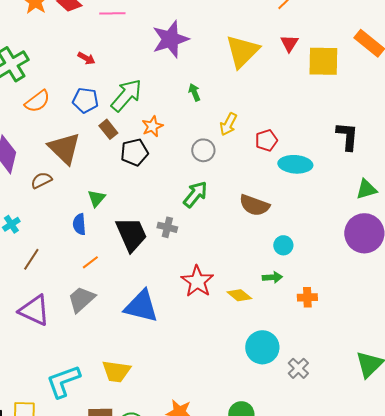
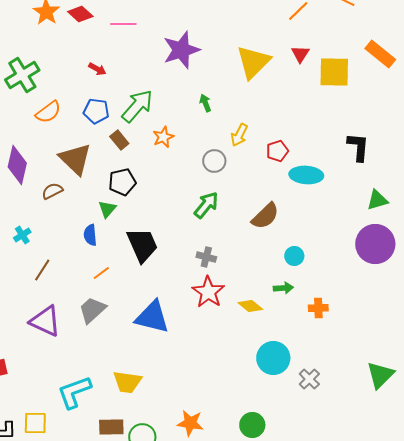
black pentagon: (134, 152) -> (122, 182), moved
brown semicircle: (254, 205) -> (265, 216), turned -64
gray cross: (167, 227) -> (206, 257), moved

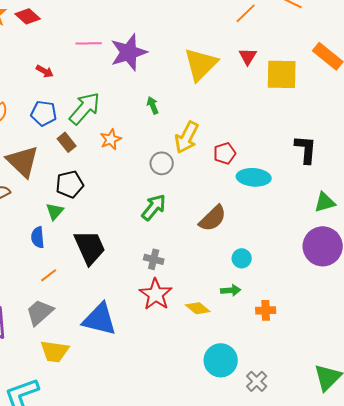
pink line: (123, 24) -> (89, 43), moved
yellow arrow: (239, 135) -> (187, 137), size x1.4
yellow trapezoid: (127, 382) -> (55, 351), moved

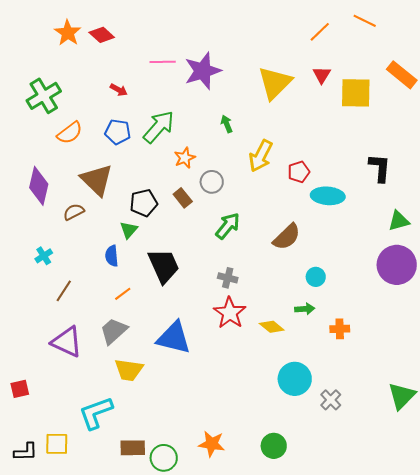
brown rectangle: (67, 142) -> (183, 198), moved
gray circle: (162, 163) -> (212, 182), moved

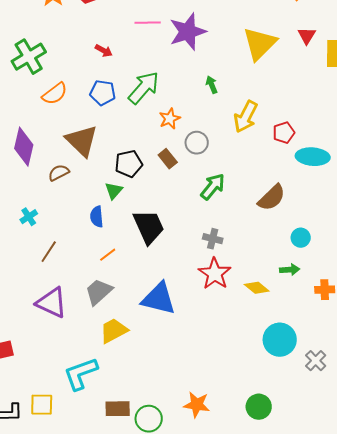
yellow trapezoid: (129, 370) -> (114, 331), turned 144

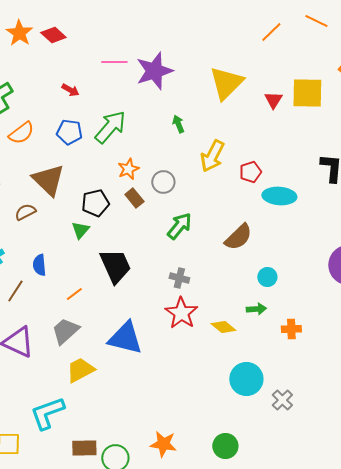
red triangle: (307, 36) -> (273, 100), moved
orange star: (170, 119) -> (128, 169), moved
blue semicircle: (97, 217) -> (39, 265), moved

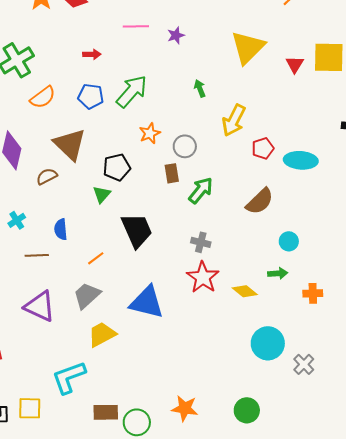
purple star: (154, 71) -> (176, 35), size x0.5
red arrow: (70, 90) -> (92, 54), turned -30
red pentagon: (250, 172) -> (263, 148), moved
brown rectangle: (134, 198) -> (172, 173), moved, turned 30
brown line: (15, 291) -> (37, 255), turned 55

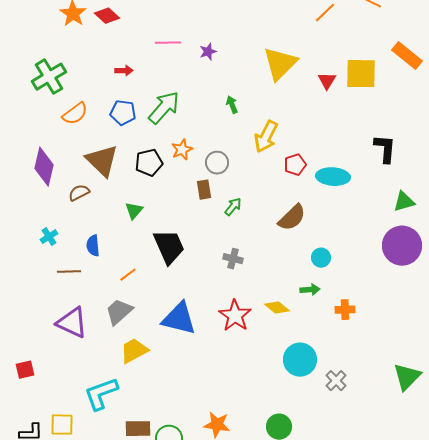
black pentagon: (117, 167) -> (149, 163), moved
green arrow: (201, 190) -> (233, 207), size x0.7
red star: (203, 277) -> (235, 316), moved

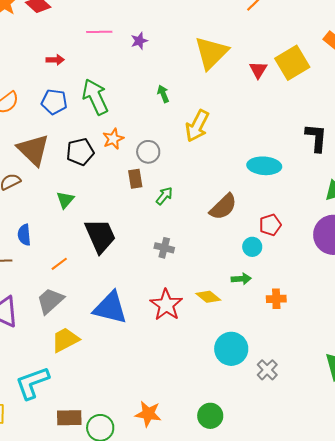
yellow square: (361, 74) -> (292, 63), turned -32
green arrow: (164, 108) -> (95, 97), turned -66
red pentagon: (295, 165) -> (270, 225), moved

